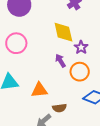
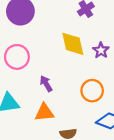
purple star: (81, 47) -> (101, 50), moved
purple arrow: (60, 61) -> (46, 84), moved

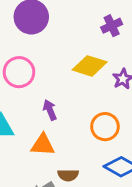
yellow diamond: (73, 44) -> (90, 66), turned -68

